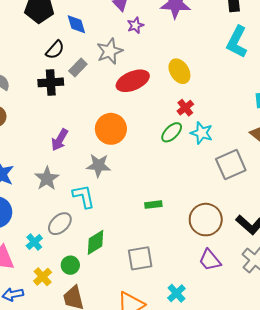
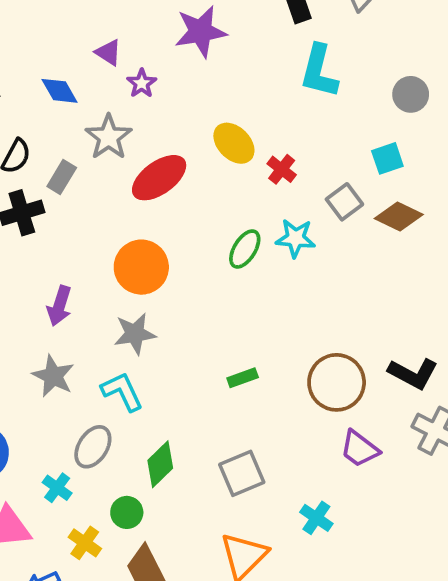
blue diamond: (76, 24) -> (59, 91), moved
red cross: (185, 108) -> (282, 169), moved
gray square: (231, 165) -> (344, 202), moved, size x0.7

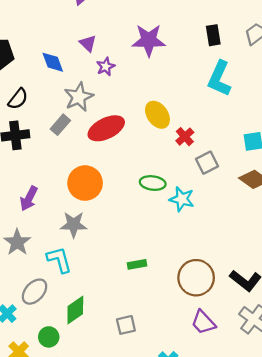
gray rectangle: (62, 177) -> (60, 125), moved
gray square: (344, 202) -> (207, 163), moved
cyan star: (296, 238) -> (182, 199), moved
green ellipse: (245, 249) -> (153, 183), turned 55
gray square: (242, 473) -> (126, 325), size x0.7

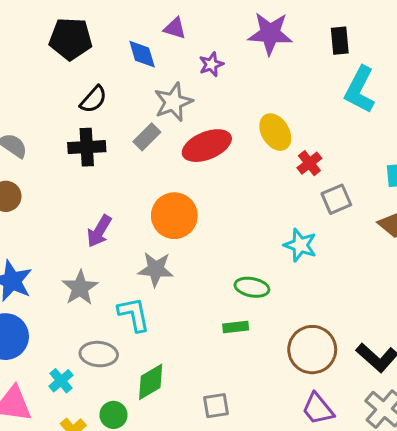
black rectangle: (213, 35) -> (340, 41), moved
purple triangle: (88, 43) -> (175, 28), moved, turned -30
green ellipse: (153, 183) -> (252, 287), moved
gray ellipse: (35, 292) -> (99, 354), turned 48

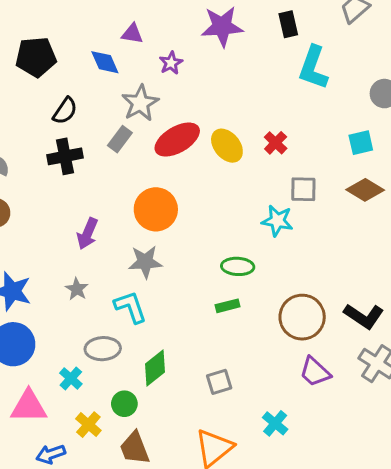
yellow ellipse: (275, 132) -> (227, 146), moved
gray square: (336, 199) -> (303, 189), moved, turned 32
gray star: (80, 288) -> (77, 289), size x0.7

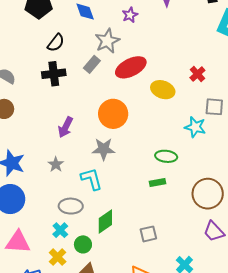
yellow ellipse: (227, 146) -> (163, 90), moved, turned -35
cyan cross: (71, 378) -> (60, 230), moved

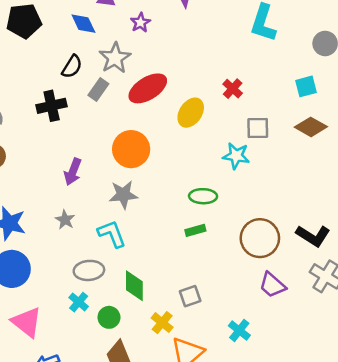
black semicircle: (56, 43) -> (72, 67), moved
yellow ellipse: (163, 90) -> (191, 113), turned -70
green diamond: (105, 222) -> (134, 286), turned -50
pink triangle: (18, 242) -> (27, 322), turned 40
yellow cross: (58, 257) -> (162, 323), moved

